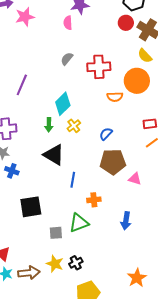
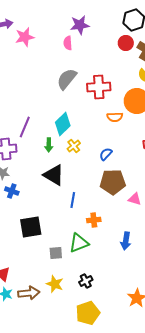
gray semicircle: (67, 59) -> (67, 79), size x1.6
purple line: (22, 85) -> (25, 127), moved
black cross: (76, 263) -> (86, 281), moved

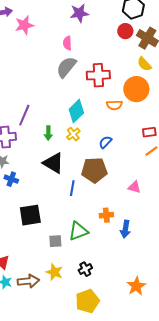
pink semicircle: (68, 43) -> (67, 43), moved
cyan diamond: (63, 124) -> (76, 111), moved
brown pentagon: (113, 182) -> (94, 170), moved
orange cross: (94, 220) -> (106, 215), moved

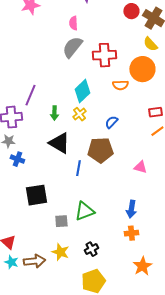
orange cross: (106, 215) -> (131, 233), moved

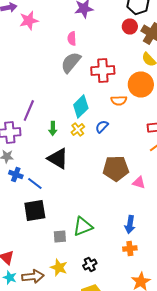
blue semicircle: (111, 122) -> (102, 126), moved
brown pentagon: (100, 150) -> (116, 168), moved
blue line: (78, 168) -> (35, 184), moved, turned -63

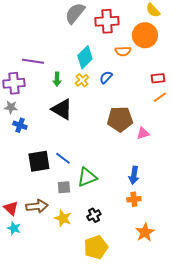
purple line: (29, 110) -> (33, 61), turned 75
pink triangle: (139, 182) -> (143, 133), turned -32
blue line: (35, 184) -> (63, 158), moved
brown arrow: (33, 276) -> (37, 206), moved

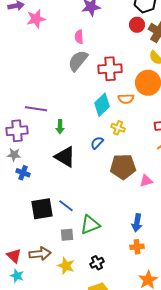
cyan diamond: (85, 57) -> (102, 105), moved
blue semicircle: (106, 77) -> (97, 143), moved
yellow cross: (82, 80) -> (118, 128), moved, turned -32

